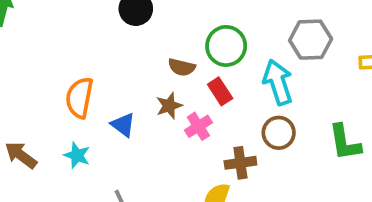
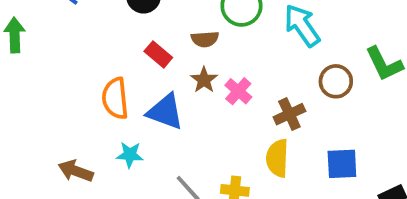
red rectangle: (220, 91) -> (158, 54), moved
blue triangle: (123, 125) -> (165, 112), size x1.5
brown circle: (279, 133) -> (336, 81), moved

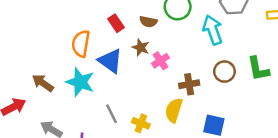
brown star: (204, 80) -> (141, 47), turned -30
cyan star: (130, 155) -> (80, 82), size x1.6

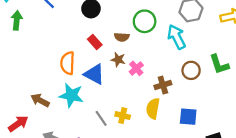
yellow cross: (141, 123) -> (123, 116), moved

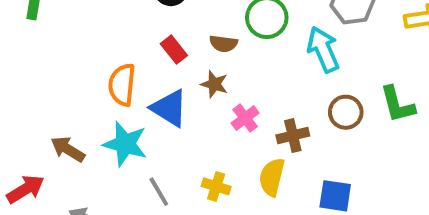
pink cross: (136, 68) -> (245, 118), moved
gray line: (101, 118) -> (159, 192), moved

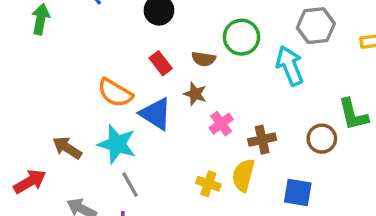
orange semicircle: (122, 85) -> (115, 93), turned -66
brown circle: (346, 112) -> (322, 139), moved
yellow cross: (216, 186) -> (208, 184), moved
gray line: (159, 192) -> (130, 185), moved

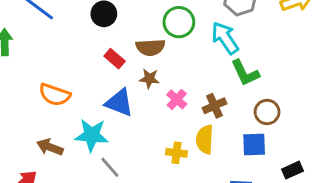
brown semicircle: (204, 59) -> (150, 47), size x1.4
orange semicircle: (115, 93) -> (55, 95), moved
green L-shape: (353, 114) -> (245, 73), moved
brown circle: (322, 139) -> (267, 112), moved

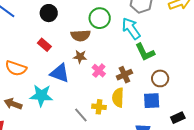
red rectangle: (115, 59) -> (44, 45), moved
gray line: (110, 167) -> (81, 115), moved

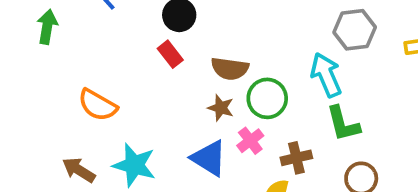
green circle: (100, 18) -> (267, 98), moved
red rectangle: (44, 45) -> (170, 54), moved
blue triangle: (60, 73) -> (209, 158), moved

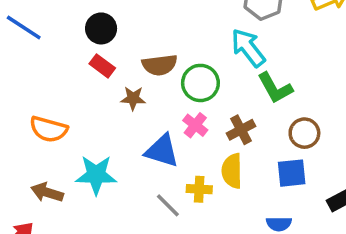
brown star: (221, 108) -> (133, 98), moved

